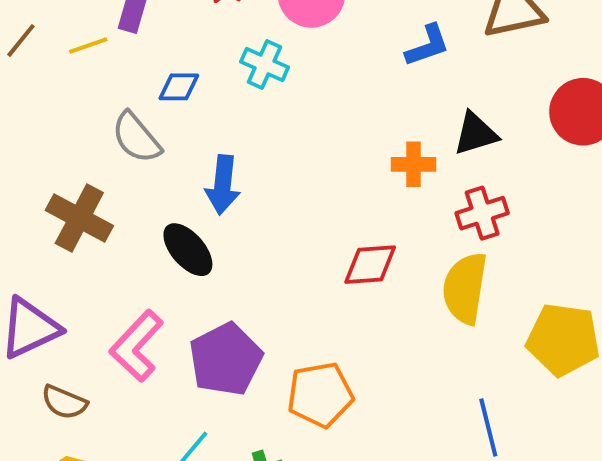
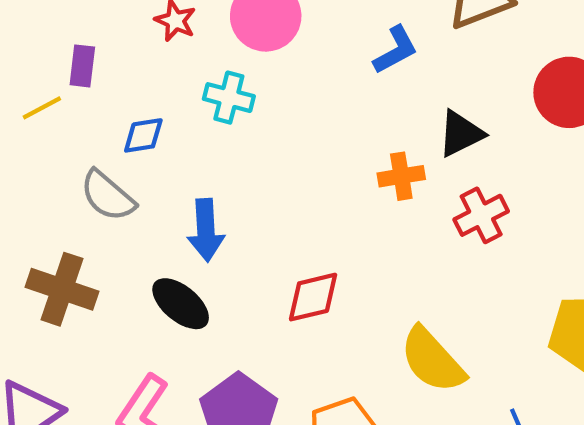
red diamond: (370, 265) -> (313, 297), moved
yellow semicircle: (465, 288) -> (432, 360), moved, turned -42

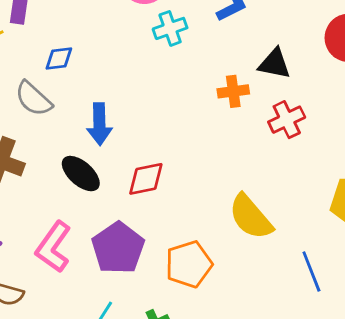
cyan cross: (229, 98) -> (170, 28), moved, turned -36
black triangle: (461, 134) -> (274, 64), turned 36
red diamond: (313, 297) -> (146, 179), moved

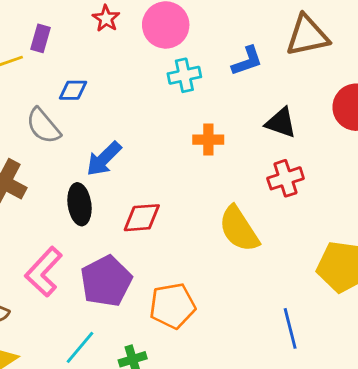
orange cross: (233, 91) -> (208, 140), moved
blue arrow: (99, 124) -> (104, 159), turned 39
black ellipse: (81, 174) -> (79, 204), turned 33
yellow semicircle: (251, 217) -> (239, 229), moved

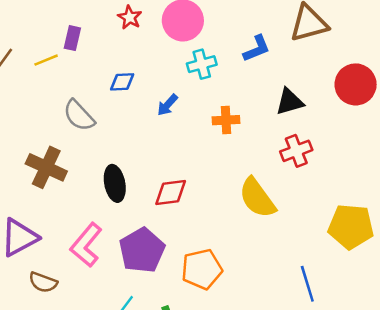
blue diamond: (73, 90) -> (122, 82), moved
black triangle: (281, 123) -> (290, 102), turned -32
blue arrow: (104, 159) -> (167, 105), moved, size x0.7

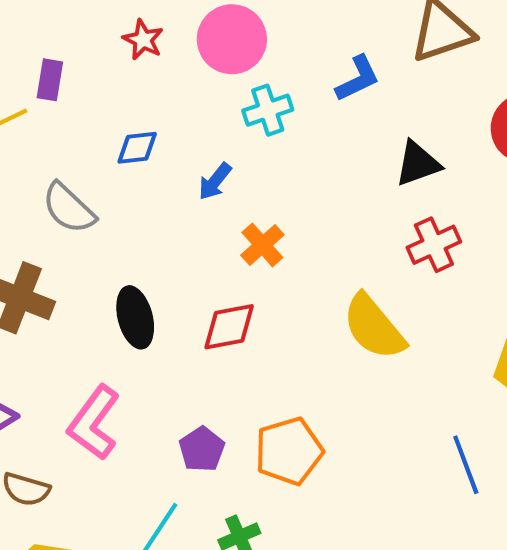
orange cross: (226, 120) -> (262, 245), moved, turned -35
purple pentagon: (142, 250) -> (202, 449), moved, size x0.6

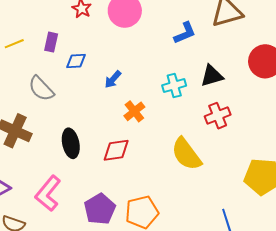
purple rectangle: (50, 80) -> (51, 42), moved
cyan cross: (268, 110) -> (174, 86), moved
purple pentagon: (202, 449) -> (100, 209), size x1.4

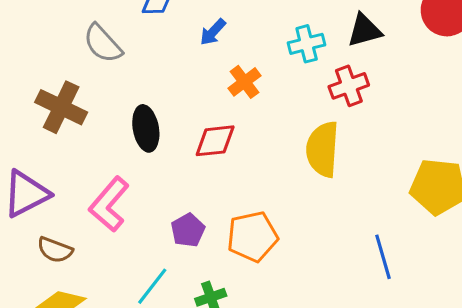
red cross: (218, 116) -> (349, 86), moved
yellow semicircle: (186, 154) -> (323, 149), turned 39
purple pentagon: (100, 209) -> (188, 230), size x0.7

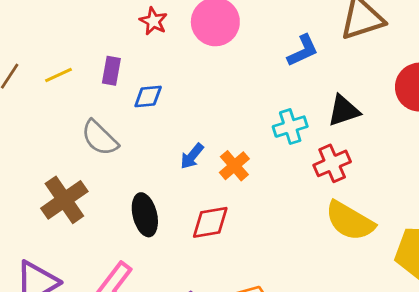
blue arrow: (213, 32) -> (192, 156), moved
brown cross: (61, 107) -> (64, 200), turned 33
yellow semicircle: (323, 149) -> (350, 221), moved, turned -60

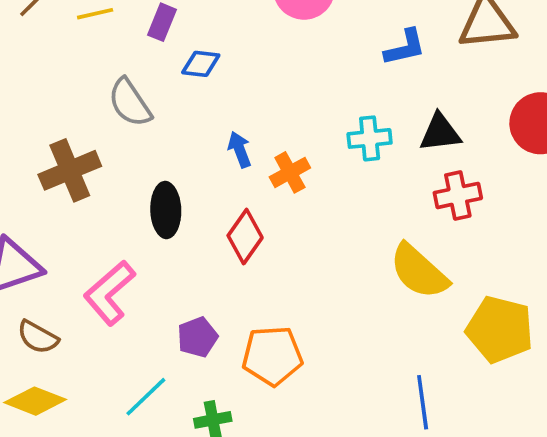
blue arrow: (192, 156) -> (240, 150), turned 108
red cross: (332, 163) -> (458, 195), moved
red diamond: (210, 222) -> (245, 237), turned -57

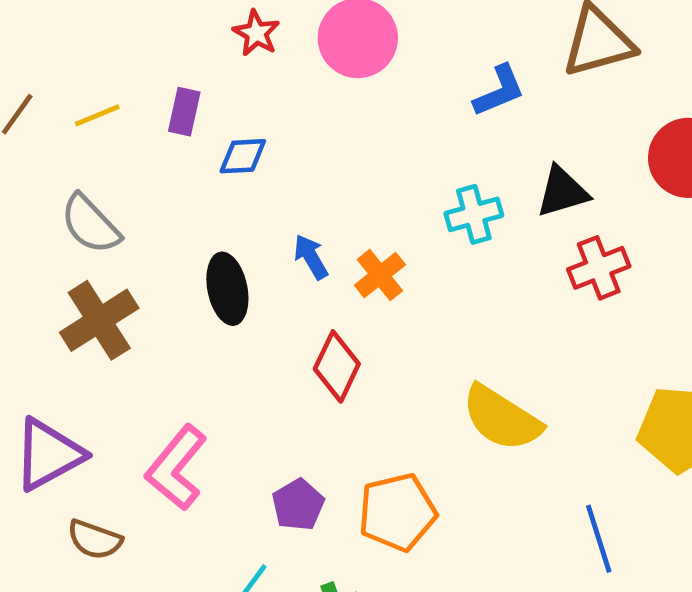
gray semicircle: (130, 103) -> (90, 224), moved
black ellipse: (166, 210) -> (227, 289), moved
yellow semicircle: (419, 271) -> (502, 418), moved

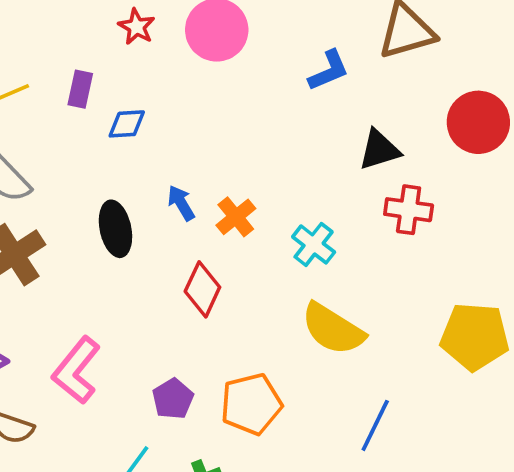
cyan cross: (474, 214) -> (314, 244), moved, turned -36
red cross: (599, 268) -> (409, 210), turned 30
blue line: (599, 539) -> (375, 425), moved, turned 44

